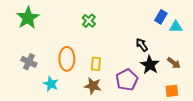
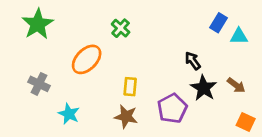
orange ellipse: (67, 59) -> (87, 59), moved, turned 45
orange square: (172, 91) -> (246, 122), moved, turned 32

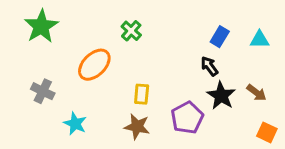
blue rectangle: (219, 23) -> (220, 37), moved

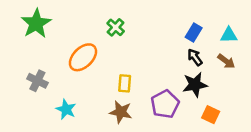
black arrow: (209, 66) -> (195, 57), moved
brown arrow: (257, 93) -> (226, 61), moved
black star: (221, 96) -> (195, 85), turned 30
orange square: (267, 132) -> (211, 115), moved

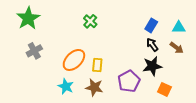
orange ellipse: (83, 57) -> (74, 60), moved
gray cross: (37, 81) -> (34, 51), moved, turned 35
cyan star: (66, 109) -> (66, 86), moved

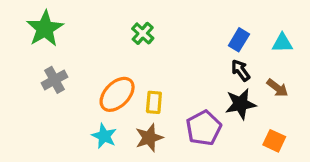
brown arrow: (177, 48) -> (277, 88), moved
brown star: (94, 87) -> (149, 138), turned -30
orange square: (164, 89) -> (274, 141), moved

